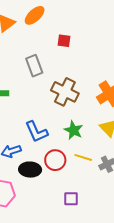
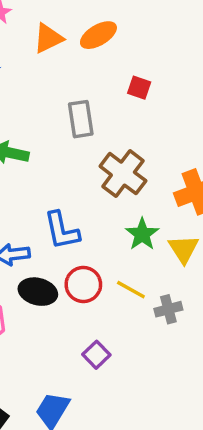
green star: (74, 130) -> (142, 234), moved
purple square: (71, 199) -> (96, 355), turned 35

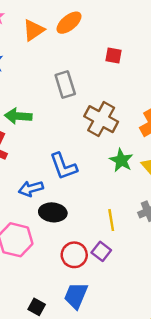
red square: (139, 88) -> (114, 56), moved
red circle: (83, 284) -> (74, 255), moved
yellow line: (131, 290) -> (111, 220), moved, turned 60

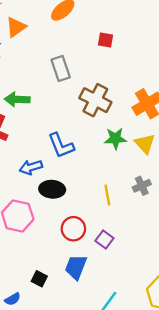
orange triangle: (33, 30) -> (16, 27), moved
green star: (121, 160) -> (115, 138), turned -30
purple square: (101, 251) -> (104, 240), moved

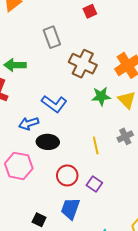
red square: (106, 40) -> (90, 11), turned -32
blue L-shape: (61, 145) -> (54, 104), turned -30

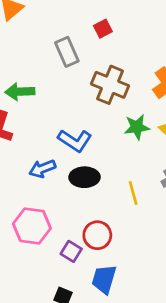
red square: (90, 11) -> (103, 29), moved
black ellipse: (48, 142) -> (84, 177), moved
purple square: (94, 184) -> (71, 251), moved

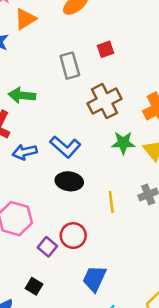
brown cross: (110, 85) -> (105, 101), turned 32
blue arrow: (42, 169) -> (25, 152), moved
blue trapezoid: (104, 279) -> (94, 279), moved

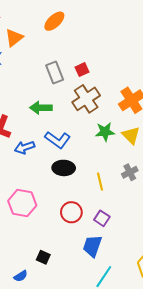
red square: (105, 49) -> (82, 70), moved
green arrow: (22, 95) -> (41, 108), moved
purple square: (47, 247) -> (102, 218), moved

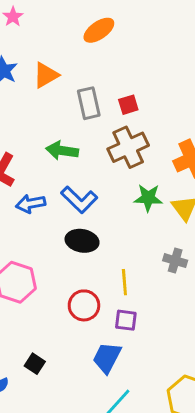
orange triangle: (14, 38) -> (46, 75), moved
gray cross: (130, 172) -> (175, 261), turned 35
yellow line: (100, 182) -> (124, 282), moved
purple square: (102, 218) -> (126, 320), turned -35

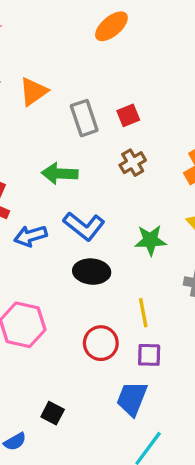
orange ellipse: (99, 30) -> (111, 26), moved
brown cross: (128, 147) -> (133, 163), size x0.6
green star: (148, 198) -> (150, 240), moved

